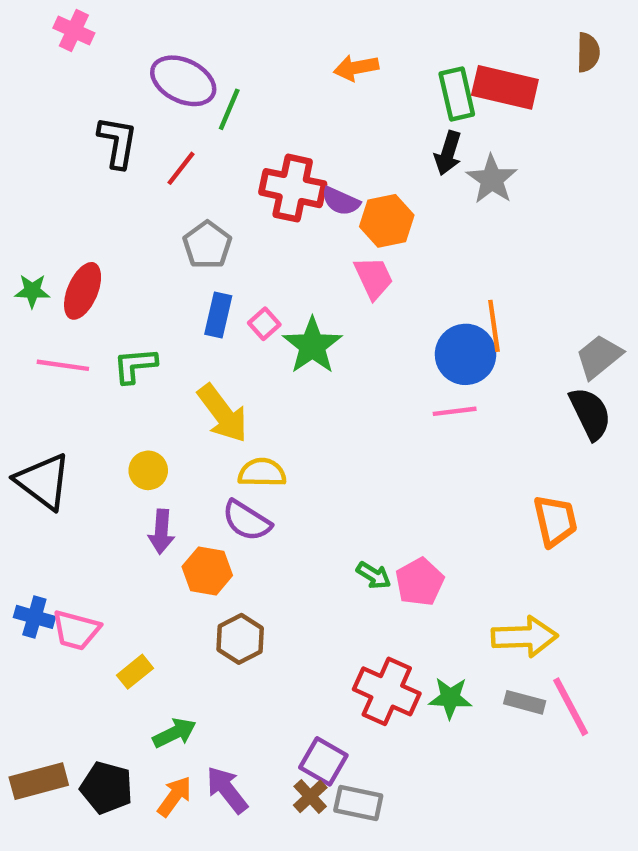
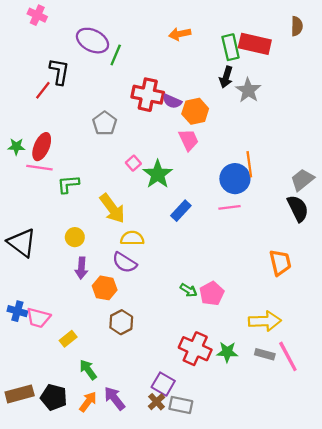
red line: (181, 168) -> (43, 90), moved
blue rectangle: (218, 315) -> (181, 211), moved, turned 30
pink line: (63, 365) -> (39, 168), moved
green arrow: (174, 733) -> (88, 370), turned -100

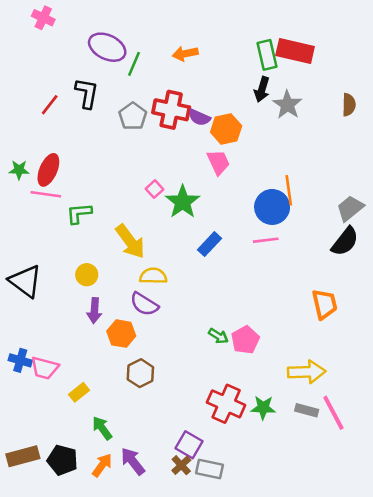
brown semicircle: (297, 26) -> (349, 105), moved
orange arrow: (180, 34) -> (185, 54), moved
black L-shape: (59, 71) -> (87, 93), moved
gray pentagon: (105, 123) -> (133, 116), moved
black semicircle: (298, 208) -> (345, 241), turned 64

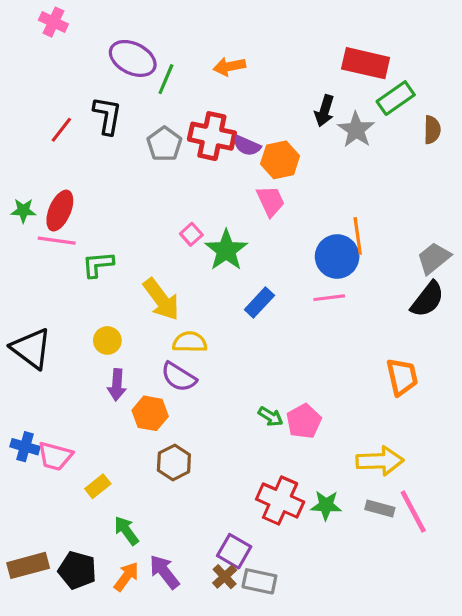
green rectangle: (267, 55) -> (396, 98), moved, turned 68

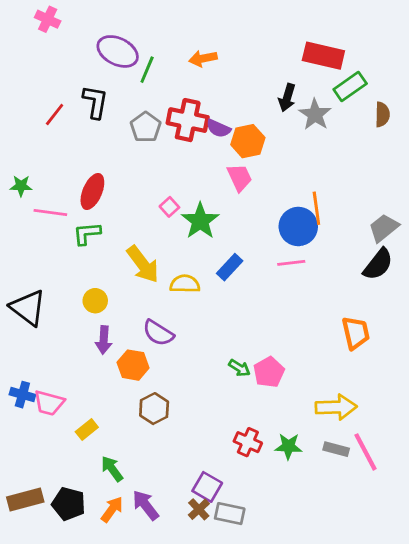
red ellipse: (60, 211) -> (92, 191), moved
yellow semicircle: (190, 342) -> (185, 284), moved
red cross: (280, 501) -> (248, 442), size x0.7

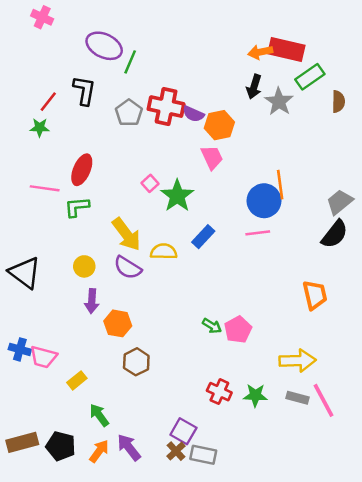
orange arrow: (203, 58) -> (260, 52), moved
green star: (21, 186) -> (40, 128), moved
purple semicircle: (158, 333) -> (128, 268), moved

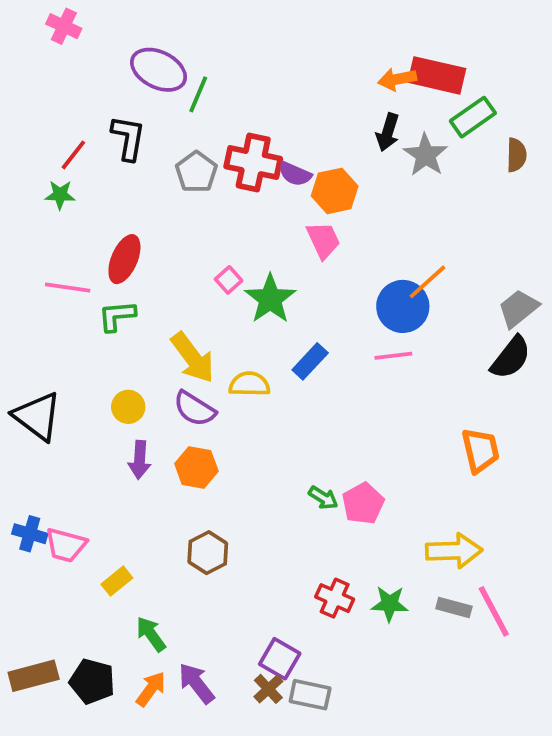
orange line: (280, 185) -> (427, 282), turned 56
orange hexagon: (118, 323) -> (196, 467), moved

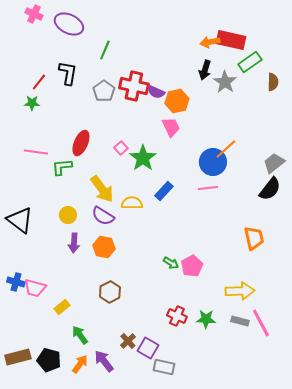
purple ellipse: (159, 70) -> (69, 24), moved
red ellipse: (124, 259) -> (81, 143), moved
brown cross: (268, 689) -> (128, 341), moved

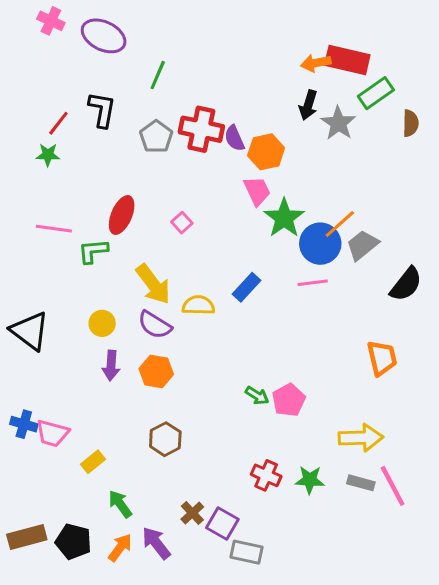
purple semicircle: (156, 92) -> (234, 138), turned 42
green star: (143, 158) -> (284, 218), moved
gray trapezoid: (274, 163) -> (362, 245), moved

